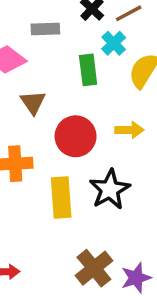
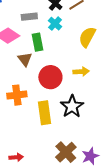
cyan cross: (114, 43) -> (55, 24), moved
green rectangle: (88, 70) -> (37, 42), moved

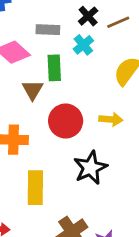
yellow rectangle: (44, 113) -> (35, 188), moved

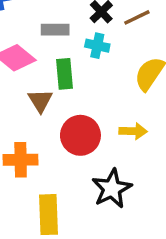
cyan cross: (83, 45) -> (97, 46), turned -36

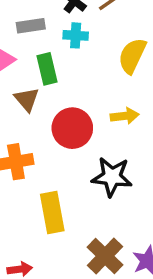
black star: (112, 189) -> (112, 177), turned -30

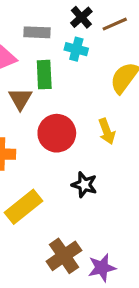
yellow arrow: (125, 116) -> (107, 131), turned 65
black star: (112, 177) -> (84, 185), size x0.7
yellow rectangle: (52, 213) -> (23, 207), turned 51

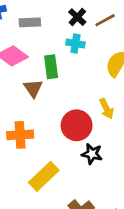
gray rectangle: (37, 32) -> (30, 22), moved
red circle: (57, 133) -> (77, 125), moved

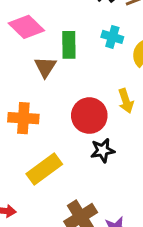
cyan cross: (75, 44) -> (112, 37), moved
black star: (92, 154) -> (103, 150), turned -30

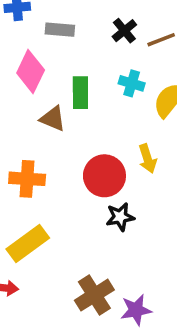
pink diamond: (26, 27) -> (31, 72), turned 72
brown triangle: (45, 67) -> (53, 119), turned -40
yellow rectangle: (44, 169) -> (28, 244), moved

